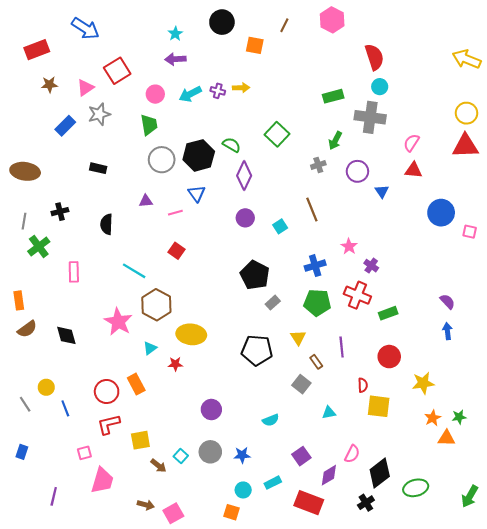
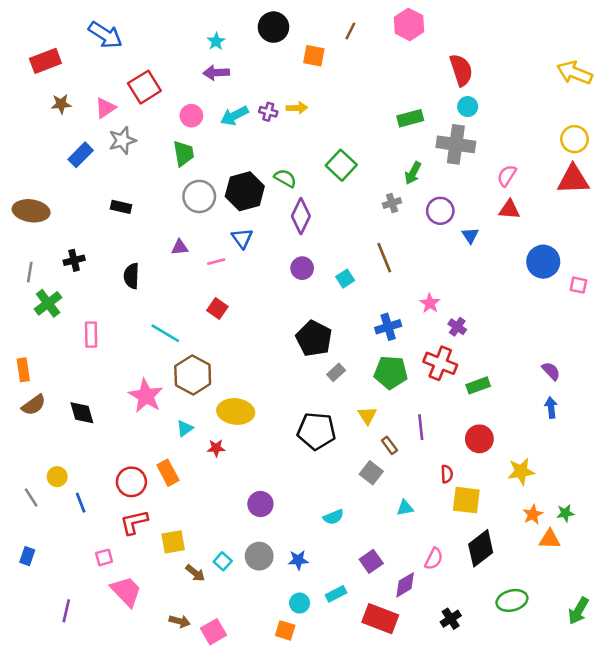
black diamond: (380, 473) -> (481, 548), moved
pink trapezoid: (102, 480) -> (126, 591), turned -60

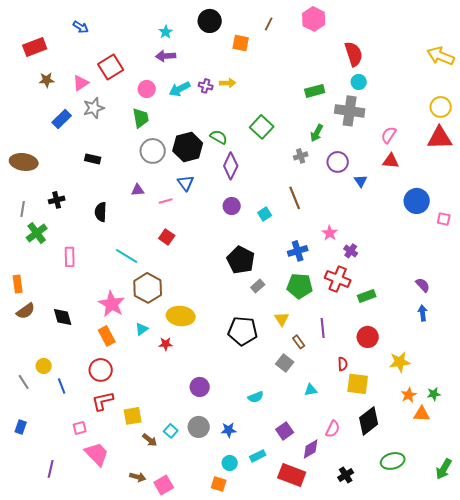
blue arrow: (105, 35) -> (81, 27), size x0.6
orange rectangle: (168, 473) -> (107, 336), moved

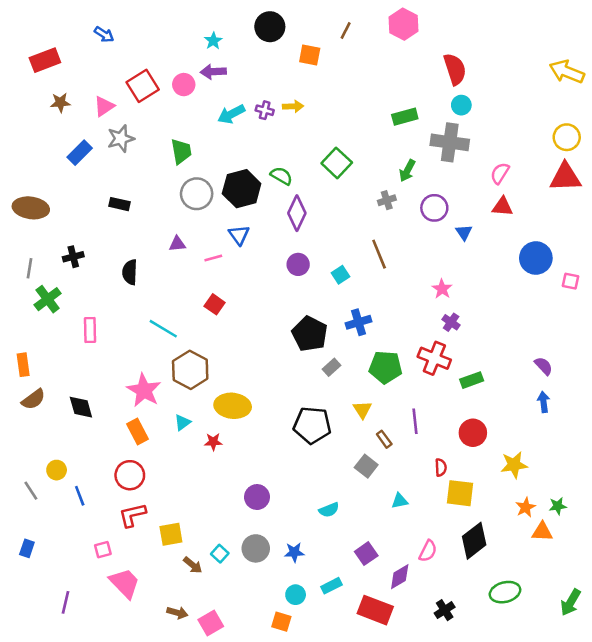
pink circle: (147, 89) -> (184, 85), moved
pink star: (330, 233) -> (442, 289), moved
blue cross: (298, 251) -> (359, 322), moved

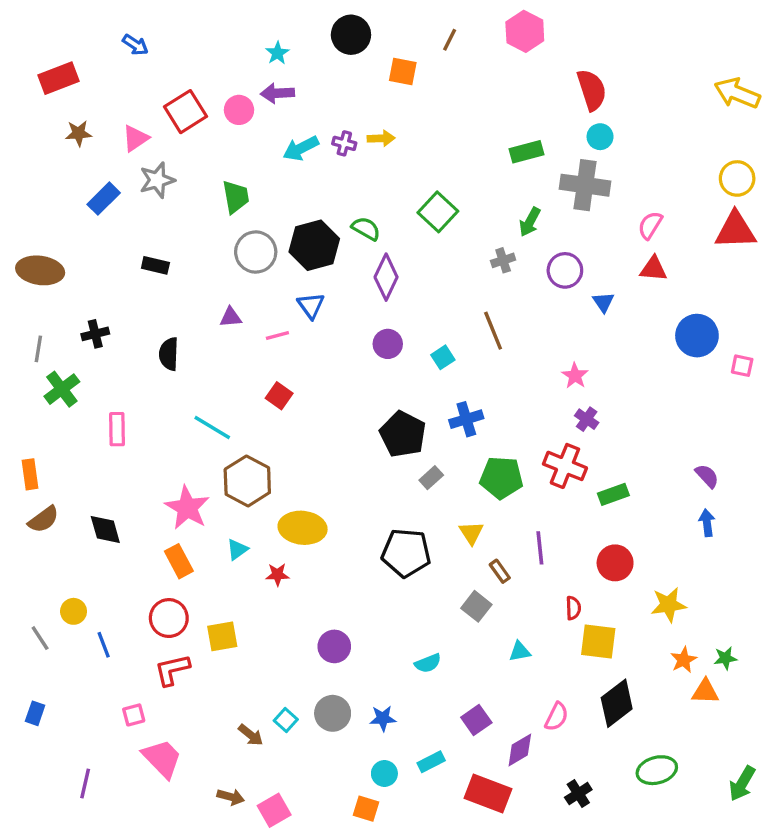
yellow square: (171, 534) -> (222, 636), moved

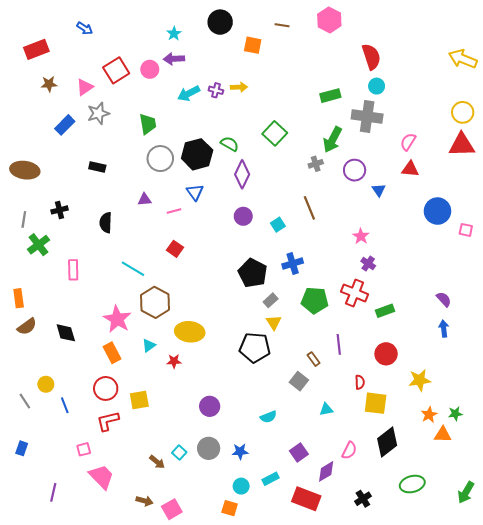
brown line: (450, 40) -> (282, 25), turned 72
green arrow: (530, 222) -> (332, 140), size x1.4
yellow triangle: (471, 533) -> (274, 322), moved

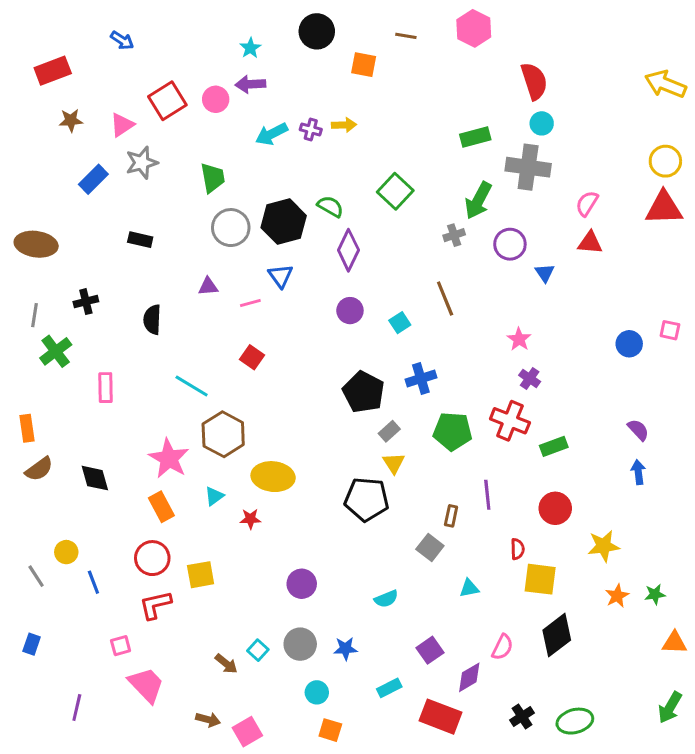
blue circle: (437, 211) -> (629, 344), moved, size x0.7
brown rectangle: (314, 359) -> (451, 516), turned 48
orange triangle: (443, 435) -> (674, 643), moved
green ellipse: (412, 484) -> (575, 721), moved
cyan circle: (241, 486) -> (317, 692), moved

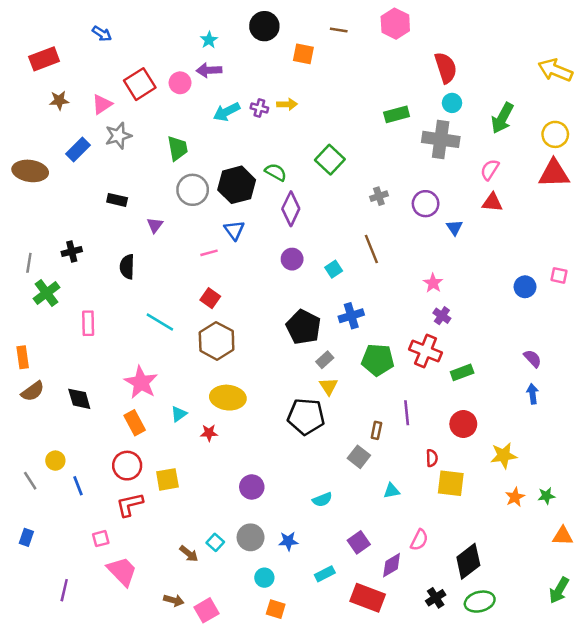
green arrow: (478, 200) -> (502, 118), moved
brown ellipse: (36, 244) -> (30, 171), moved
purple triangle: (208, 286) -> (155, 225), moved, turned -48
brown hexagon: (223, 434) -> (217, 341), moved
black diamond: (557, 635) -> (468, 561), moved

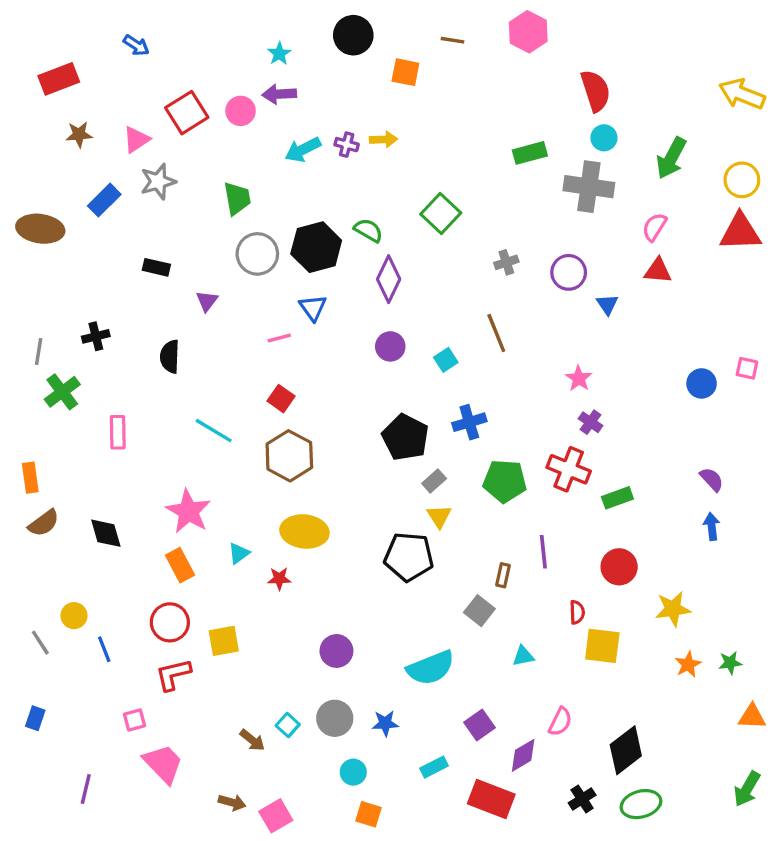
cyan semicircle: (322, 500) -> (431, 668), size x1.8

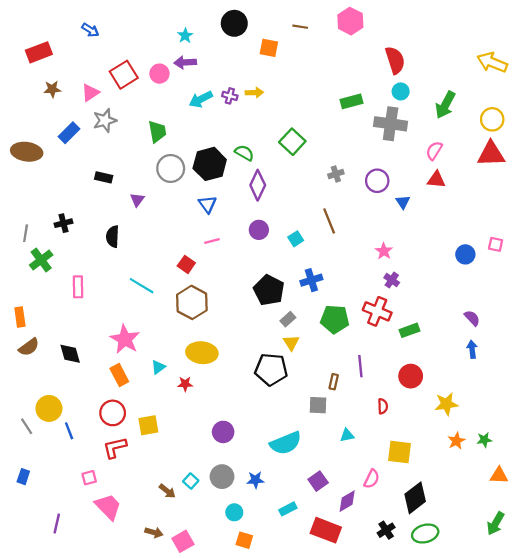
pink line: (279, 338) -> (212, 241), moved
gray square: (479, 611) -> (318, 405), turned -36
yellow circle: (74, 616) -> (49, 408), size x1.5
yellow square: (602, 646) -> (400, 452), moved

